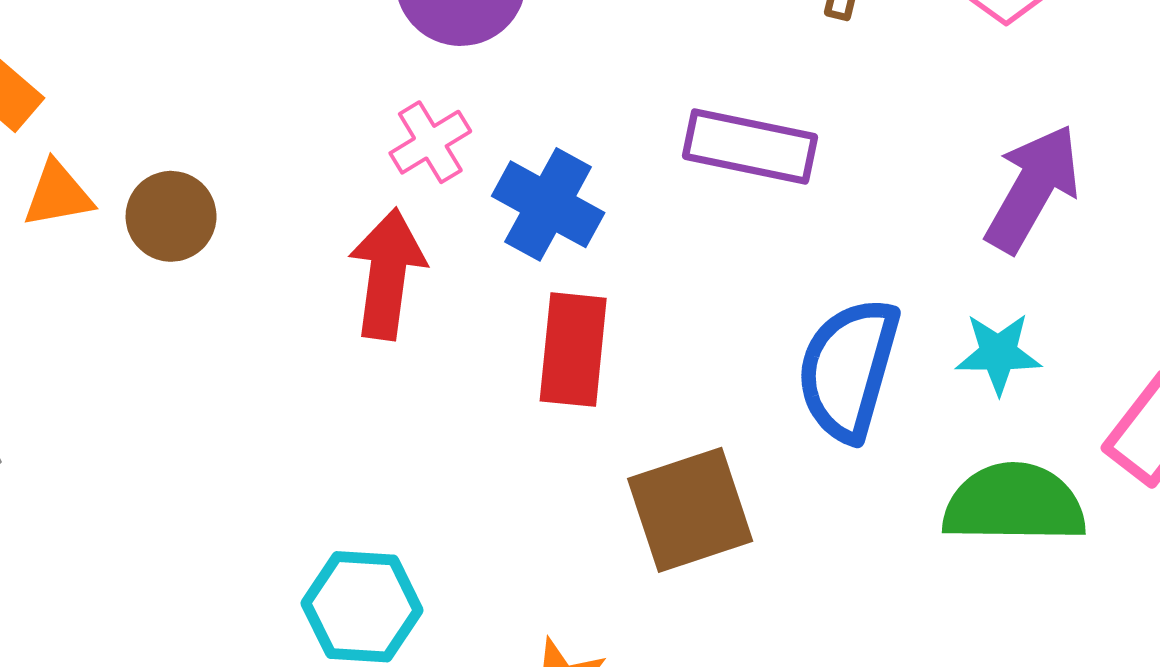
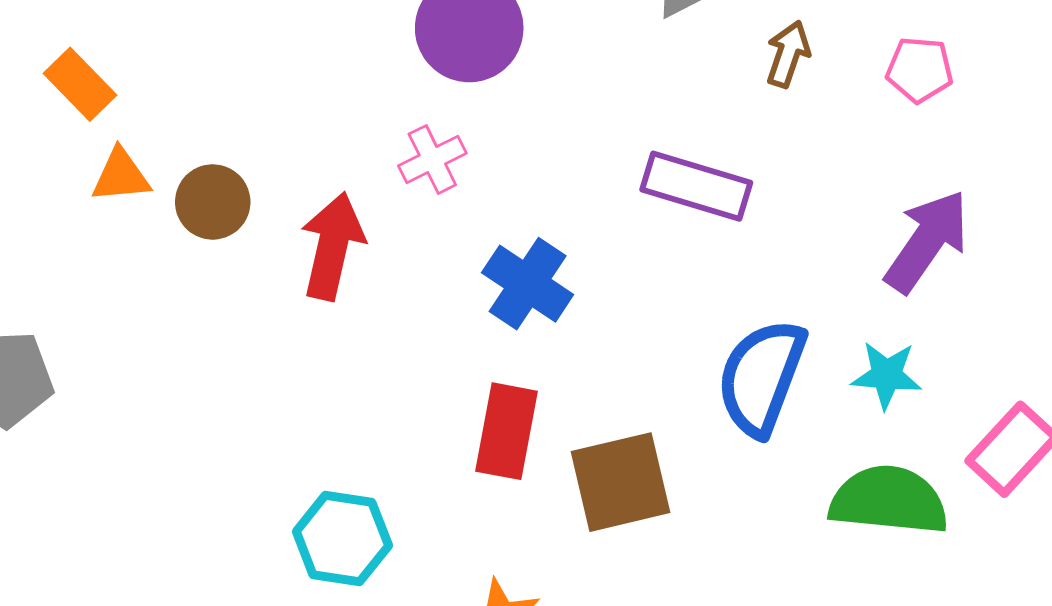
blue cross: (548, 204) -> (528, 284), moved
red arrow: (387, 274) -> (332, 246), moved
red rectangle: (573, 350) -> (506, 431), moved

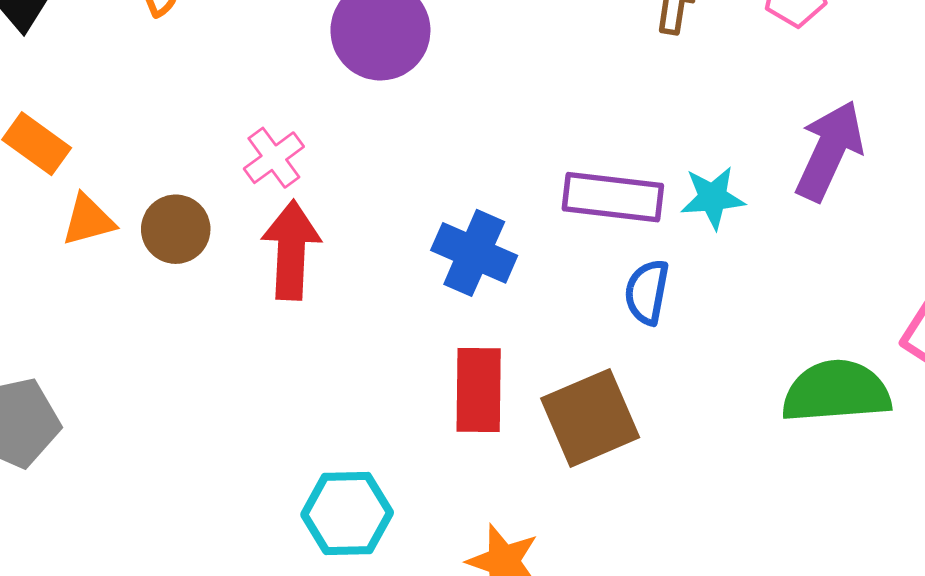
pink cross: (432, 159) -> (274, 158), moved
purple rectangle: (696, 186) -> (613, 197), moved
cyan star: (887, 375) -> (713, 198), moved
blue semicircle: (761, 377) -> (647, 292), moved, size x0.6

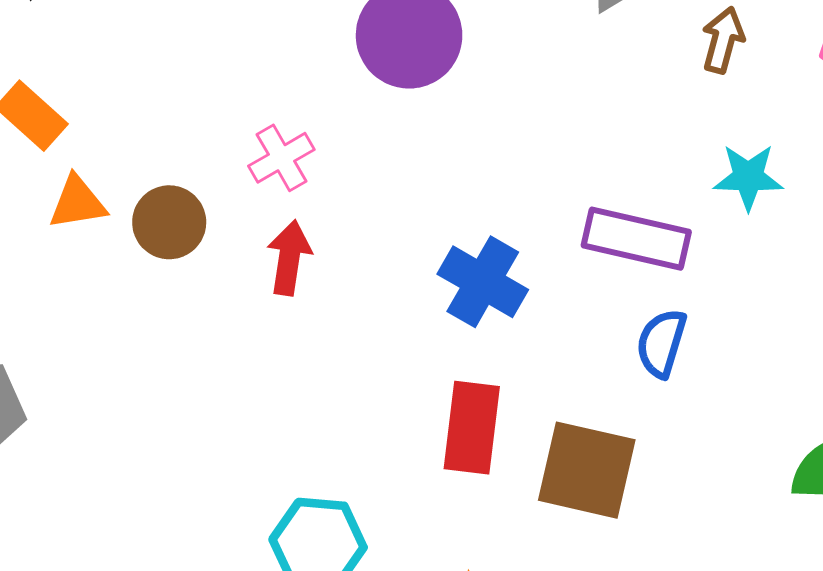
cyan star: (713, 198) -> (748, 177), moved
red arrow: (291, 250) -> (289, 258), size x0.7
brown square: (590, 418) -> (587, 470), turned 30

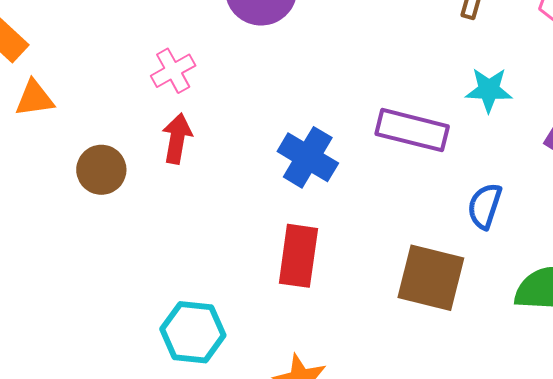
brown circle: (169, 222) -> (101, 170), moved
blue semicircle: (661, 343) -> (485, 206), moved
brown square: (587, 470) -> (431, 278), moved

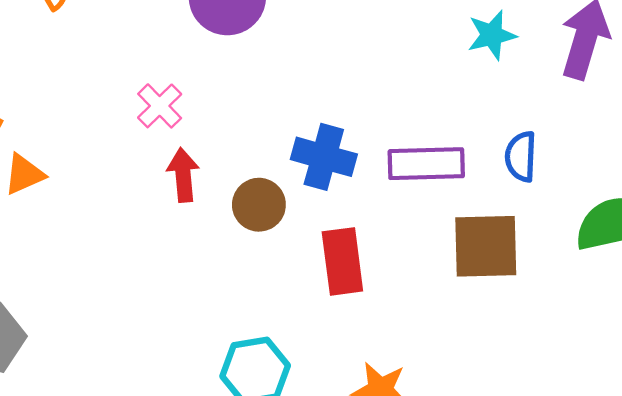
purple rectangle: (412, 130) -> (426, 164), moved
brown circle: (101, 170) -> (259, 205), moved

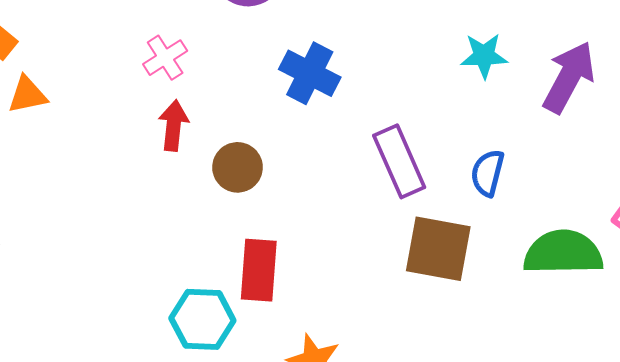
blue cross: (324, 157) -> (310, 73), moved
purple rectangle: (426, 164) -> (399, 161), turned 56
red rectangle: (342, 261) -> (259, 270), moved

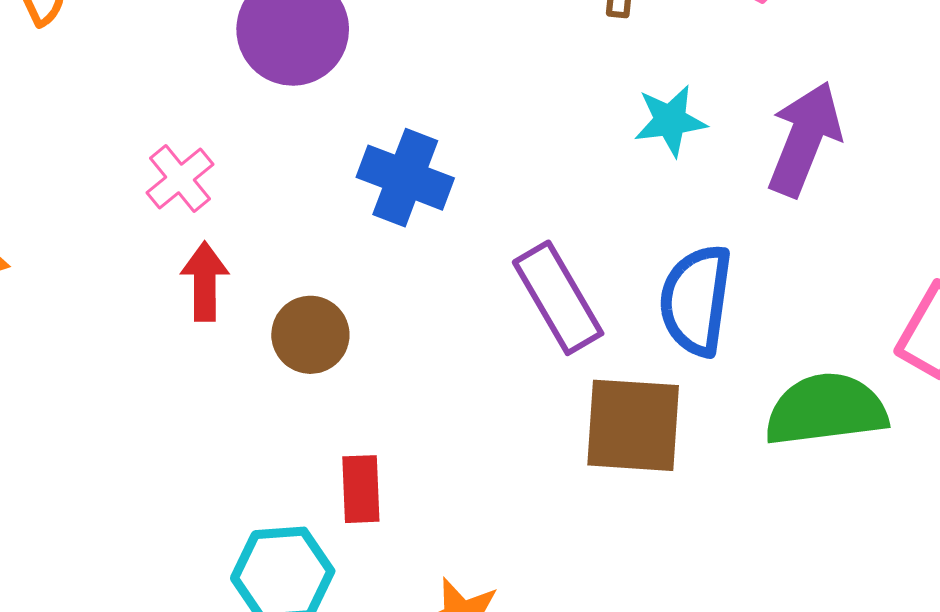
blue semicircle: (488, 173) -> (696, 300), size x1.5
red rectangle: (259, 270) -> (361, 489), size x0.7

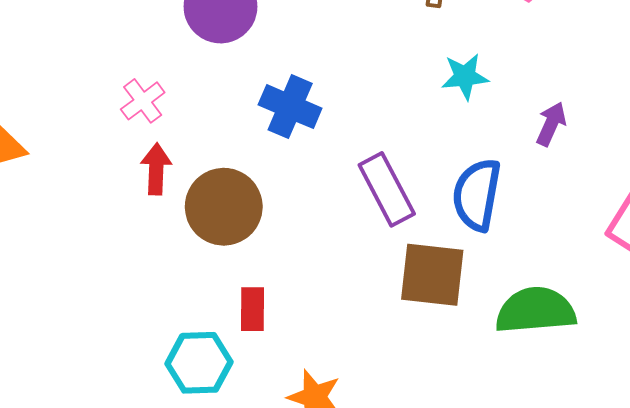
purple arrow: (805, 139) -> (551, 124), moved, size x0.6
brown circle: (310, 335) -> (224, 207), size x1.5
green semicircle: (826, 410) -> (536, 310), moved

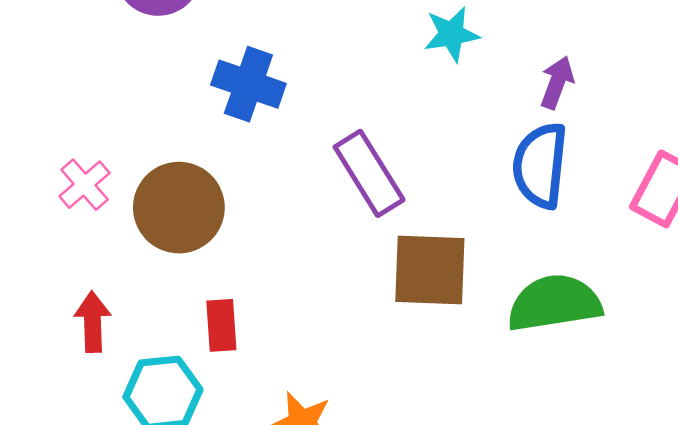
pink cross: (143, 101) -> (85, 185), moved
red arrow: (156, 169) -> (93, 322), moved
blue semicircle: (477, 195) -> (540, 165), moved

